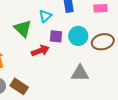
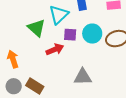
cyan triangle: (45, 16) -> (59, 15), size x1.5
gray triangle: (80, 73) -> (83, 77), moved

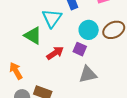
purple square: (70, 35) -> (80, 49), moved, turned 32

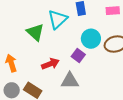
red arrow: (55, 53) -> (50, 64), moved
gray triangle: (88, 74) -> (70, 81), moved

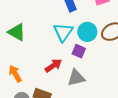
cyan triangle: (58, 19) -> (63, 32), moved
green triangle: (35, 32) -> (17, 32), moved

